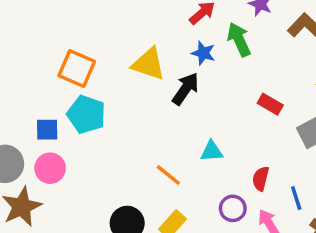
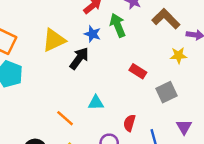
yellow triangle: (149, 64) -> (54, 40), turned -45

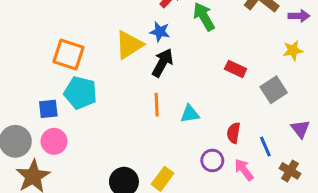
blue star: (92, 34) -> (160, 32), moved
yellow star: (178, 55) -> (293, 50), moved
orange line: (65, 118) -> (157, 105), moved, turned 54

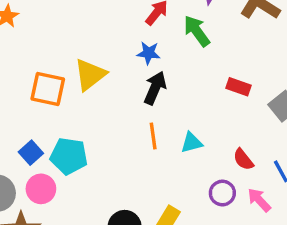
yellow triangle: (129, 45) -> (90, 75), moved
cyan pentagon: (80, 93) -> (69, 156), moved
blue square: (48, 109) -> (31, 153), turned -30
red semicircle: (234, 133) -> (243, 159), turned -42

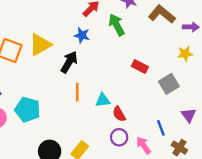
black arrow: (155, 88) -> (69, 62), moved
cyan pentagon: (69, 156) -> (27, 110), moved
red semicircle: (243, 159) -> (119, 114), moved

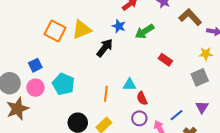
green arrow: (117, 25) -> (145, 32), moved, turned -102
gray square: (169, 84) -> (200, 77), moved
orange line: (77, 92) -> (106, 94), moved
blue line: (161, 128) -> (176, 115), turned 64

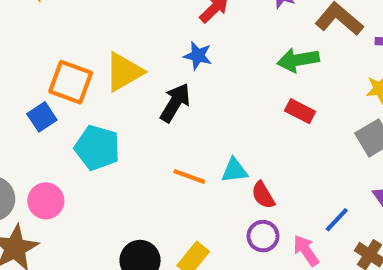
green arrow: (145, 32) -> (298, 60), moved, turned 30
blue square: (35, 65) -> (42, 117), moved
cyan pentagon: (63, 84) -> (97, 148), moved
orange line: (106, 94) -> (189, 177), moved, turned -70

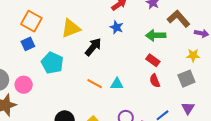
blue star: (198, 56) -> (116, 27), moved
orange square: (71, 82) -> (31, 21), moved
red semicircle: (263, 195) -> (155, 81), moved

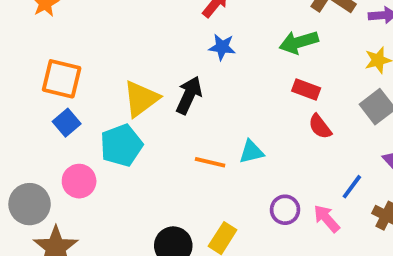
yellow triangle: (71, 28) -> (141, 99), moved
cyan pentagon: (52, 63) -> (121, 145), turned -30
pink circle: (24, 85) -> (79, 181), moved

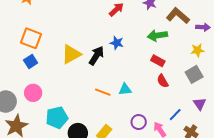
blue star: (222, 47) -> (117, 43), moved
cyan pentagon: (121, 145) -> (57, 118), moved

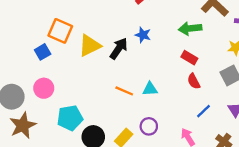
orange square: (31, 38) -> (60, 31), moved
blue line: (175, 115) -> (204, 111), moved
purple circle: (139, 122) -> (149, 126), moved

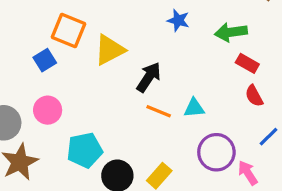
green arrow: (190, 28) -> (231, 32), moved
blue star: (143, 35) -> (178, 20), moved
black arrow: (119, 49) -> (149, 77), moved
purple circle: (149, 126) -> (216, 152), moved, size x1.5

